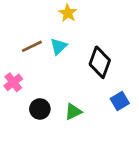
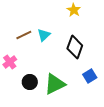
yellow star: (68, 13) -> (74, 10), moved
green triangle: (73, 112) -> (55, 84), size x1.6

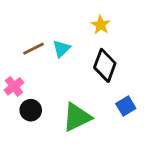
yellow star: (74, 10) -> (101, 25), moved
black circle: (30, 82) -> (31, 110), moved

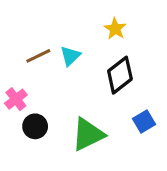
black diamond: (105, 65) -> (120, 75), turned 32

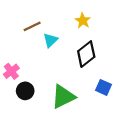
brown line: (38, 56) -> (32, 26), moved
blue square: (144, 122) -> (103, 87), turned -35

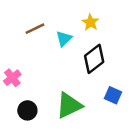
cyan triangle: (51, 40) -> (64, 39), moved
black circle: (25, 91) -> (27, 110), moved

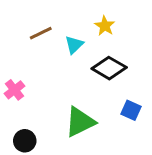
black diamond: (94, 59) -> (109, 68), turned 68
black circle: (27, 110) -> (25, 141), moved

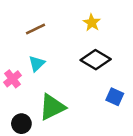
cyan triangle: (74, 45) -> (37, 64), moved
green triangle: (80, 122) -> (52, 107), moved

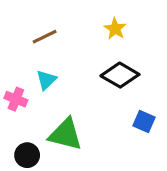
pink cross: (12, 79) -> (16, 99), turned -30
green triangle: (52, 107) -> (66, 134), turned 40

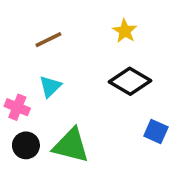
black circle: (27, 155) -> (26, 145), moved

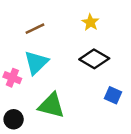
cyan triangle: (50, 86) -> (36, 63), size x1.5
black circle: (26, 145) -> (14, 119), moved

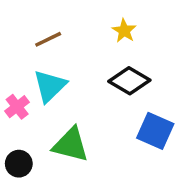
pink cross: (12, 78) -> (17, 107), turned 30
blue square: (113, 95) -> (155, 131), size x1.5

